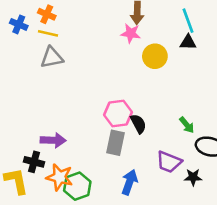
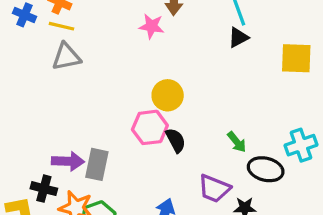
pink star: (131, 33) -> (152, 26), moved
black triangle: (188, 42) -> (238, 37), turned -30
yellow circle: (155, 56) -> (168, 95), moved
gray rectangle: (115, 143) -> (97, 164), moved

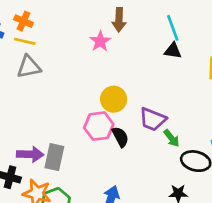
pink star: (152, 26) -> (100, 41), turned 30
black triangle: (238, 37) -> (173, 51), turned 36
purple trapezoid: (214, 189) -> (153, 119), moved

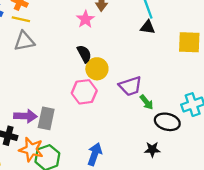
purple trapezoid: (153, 119) -> (130, 86), turned -40
black semicircle: (120, 137) -> (84, 54), moved

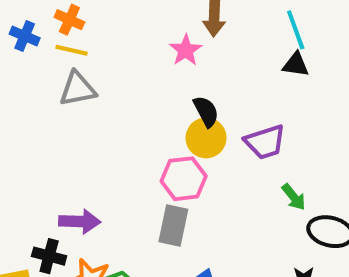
black semicircle: (84, 54) -> (206, 111), moved
purple trapezoid: (130, 86) -> (265, 142), moved
gray rectangle: (46, 118) -> (173, 226), moved

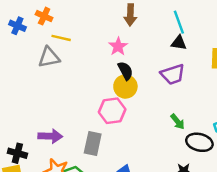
yellow line: (71, 50) -> (61, 38), moved
pink star: (186, 50) -> (118, 46), moved
purple trapezoid: (265, 142) -> (173, 74), moved
gray rectangle: (173, 226) -> (93, 144), moved
black cross: (49, 256) -> (17, 153), moved

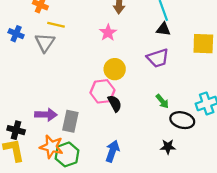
blue cross: (17, 26) -> (16, 34), moved
gray triangle: (49, 57) -> (45, 43), turned -45
black semicircle: (125, 71) -> (115, 103), moved
gray rectangle: (93, 144) -> (70, 121), moved

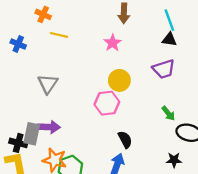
gray triangle: (45, 43) -> (48, 84), moved
black semicircle: (115, 103) -> (125, 140), moved
gray rectangle: (70, 121) -> (32, 134), moved

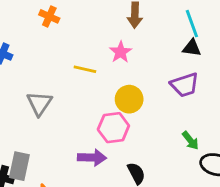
orange cross: (43, 14) -> (49, 16), moved
yellow line: (59, 35) -> (85, 69), moved
purple arrow: (49, 127) -> (92, 158), moved

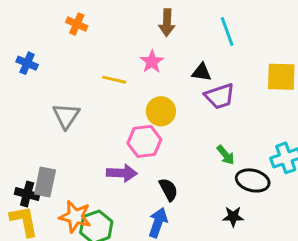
black triangle: (192, 48) -> (202, 72), moved

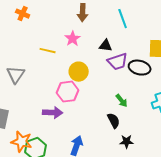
black ellipse: (253, 180) -> (140, 68), moved
black semicircle: (168, 190) -> (114, 121), moved

